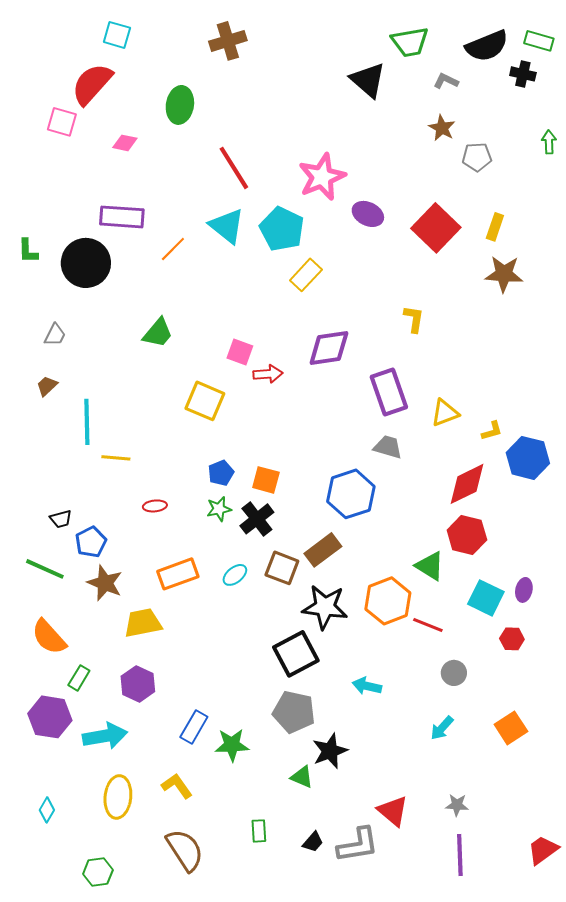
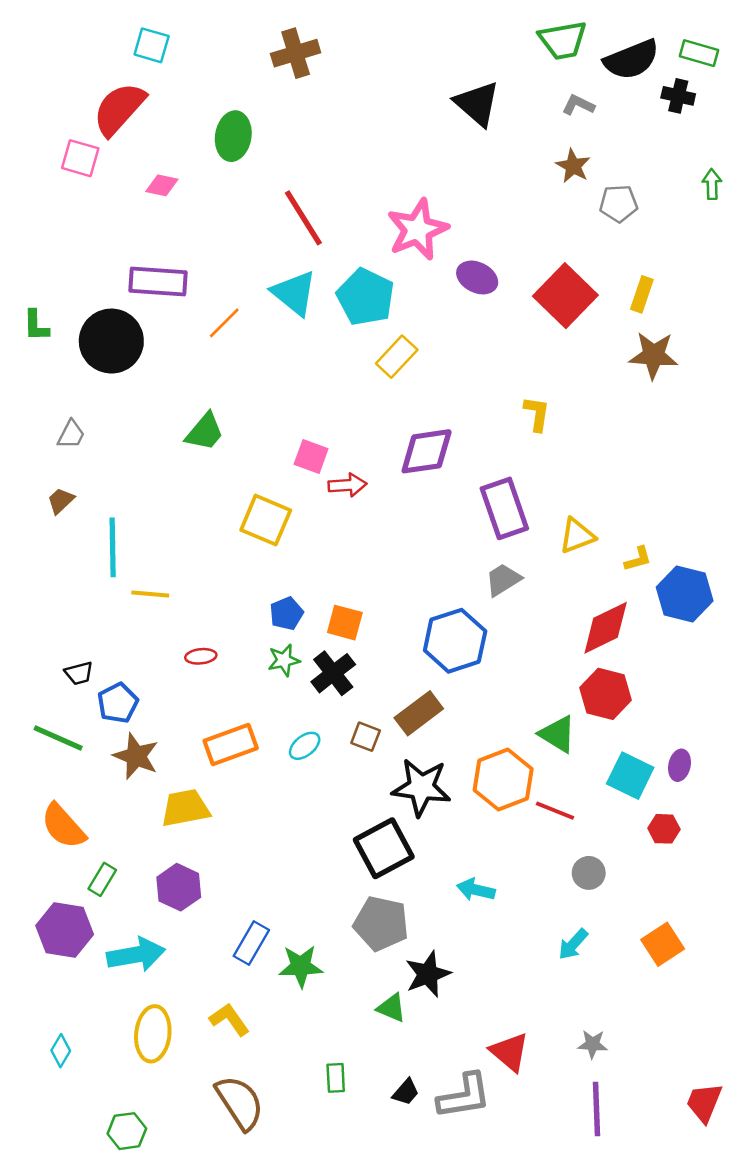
green trapezoid: (410, 42) -> (563, 40), moved
gray trapezoid: (388, 447) -> (503, 580), turned -48
brown square: (282, 568) -> (366, 737), size x0.7
red trapezoid: (543, 850) -> (704, 1103), turned -32

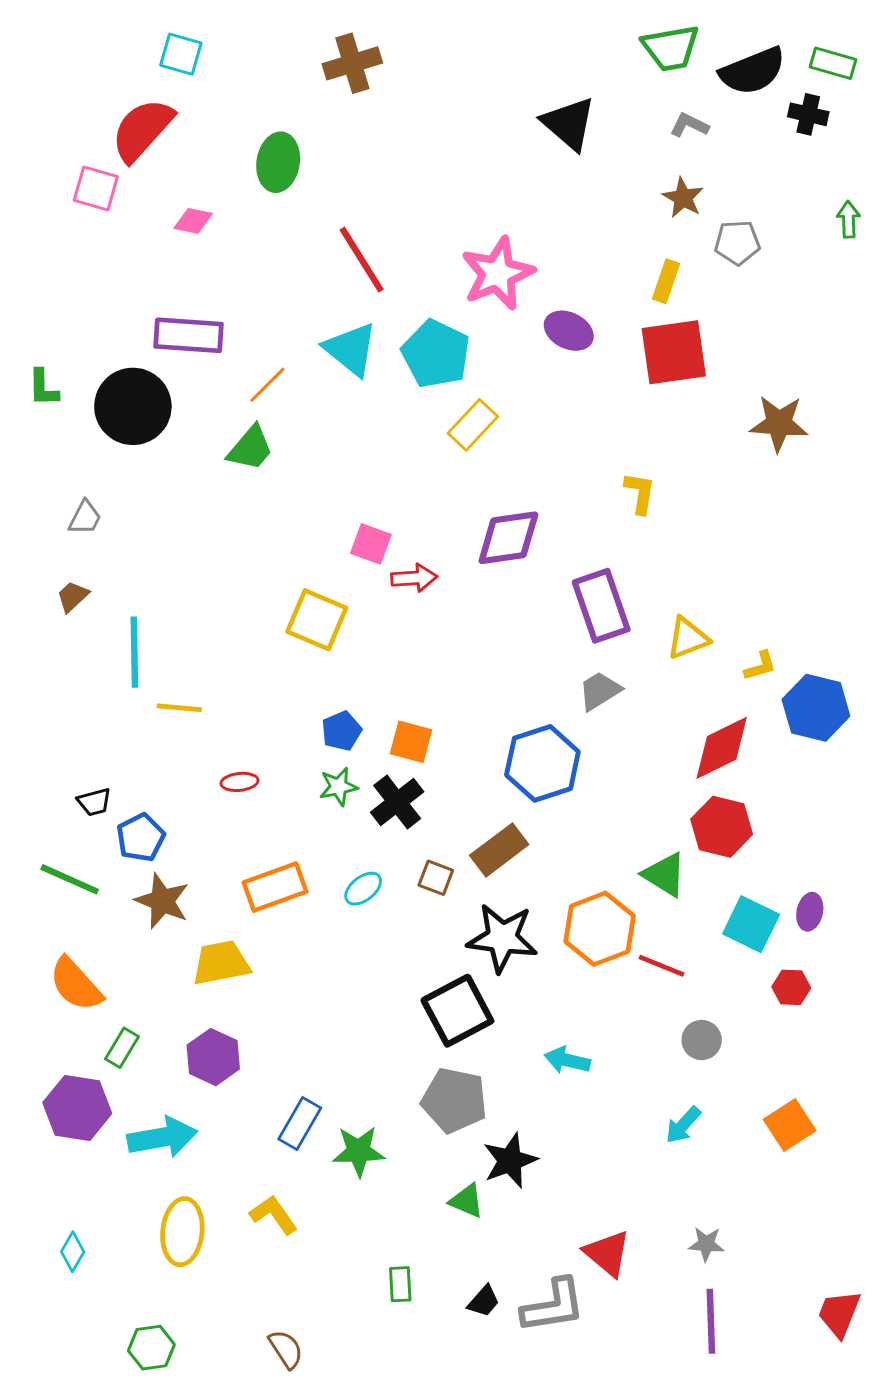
yellow rectangle: (642, 294) -> (666, 281), moved
red square: (565, 296) -> (674, 352), turned 38
green trapezoid: (205, 432) -> (250, 448), moved
brown semicircle: (240, 1103) -> (286, 1349), moved, size x0.6

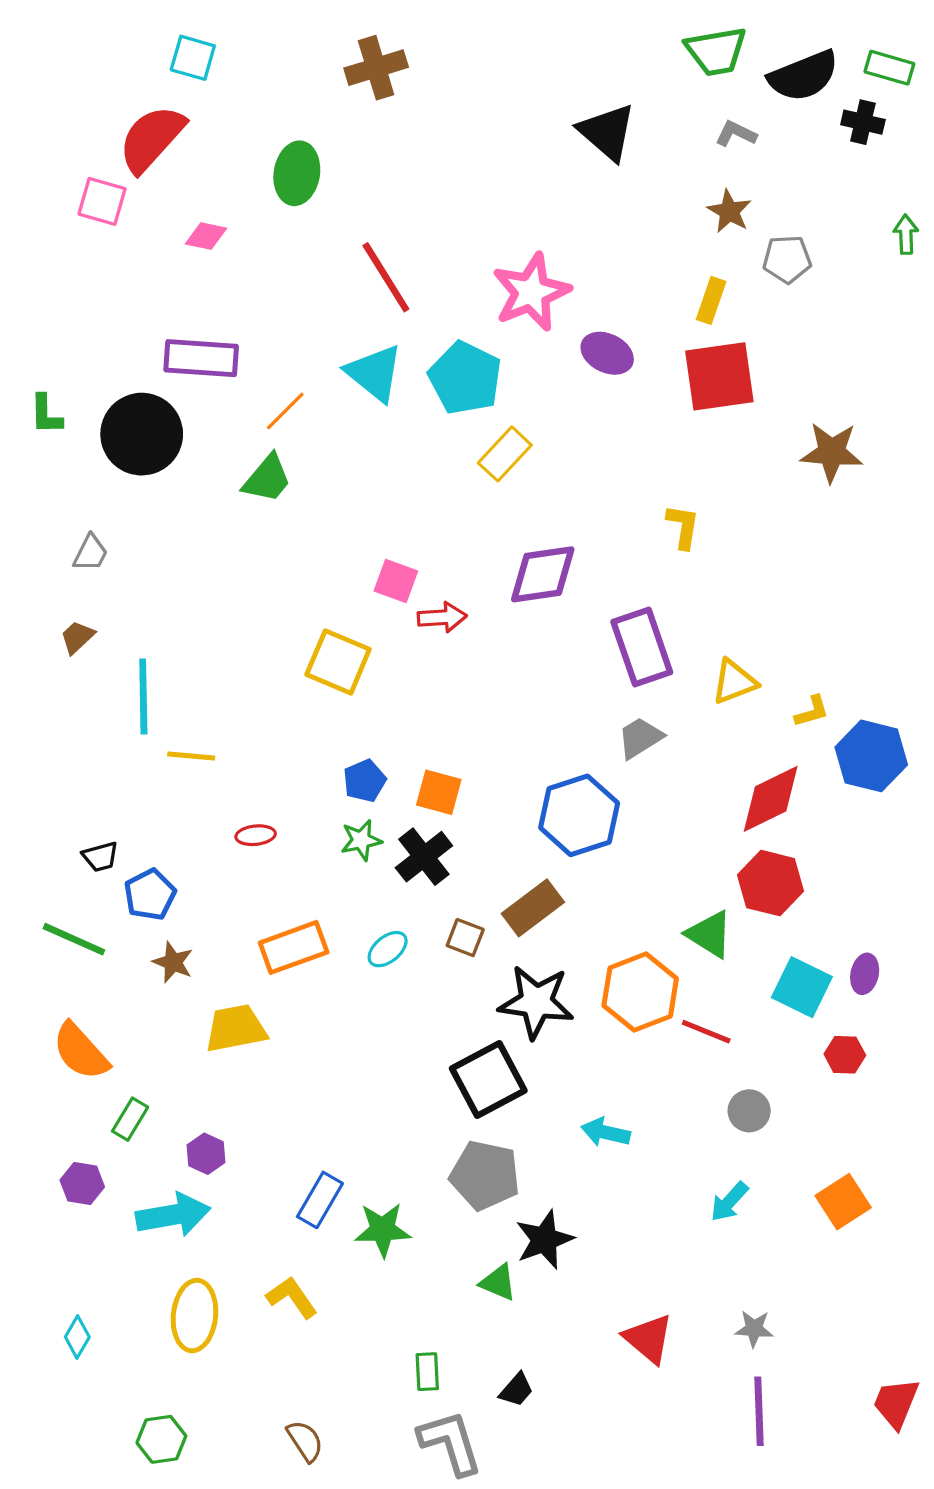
brown star: (162, 901) -> (173, 962), size x0.7
purple hexagon: (213, 1057) -> (206, 1154), moved, size x0.7
purple hexagon: (77, 1108) -> (82, 1183), size x0.6
gray L-shape: (553, 1306) -> (450, 1443), moved, turned -98

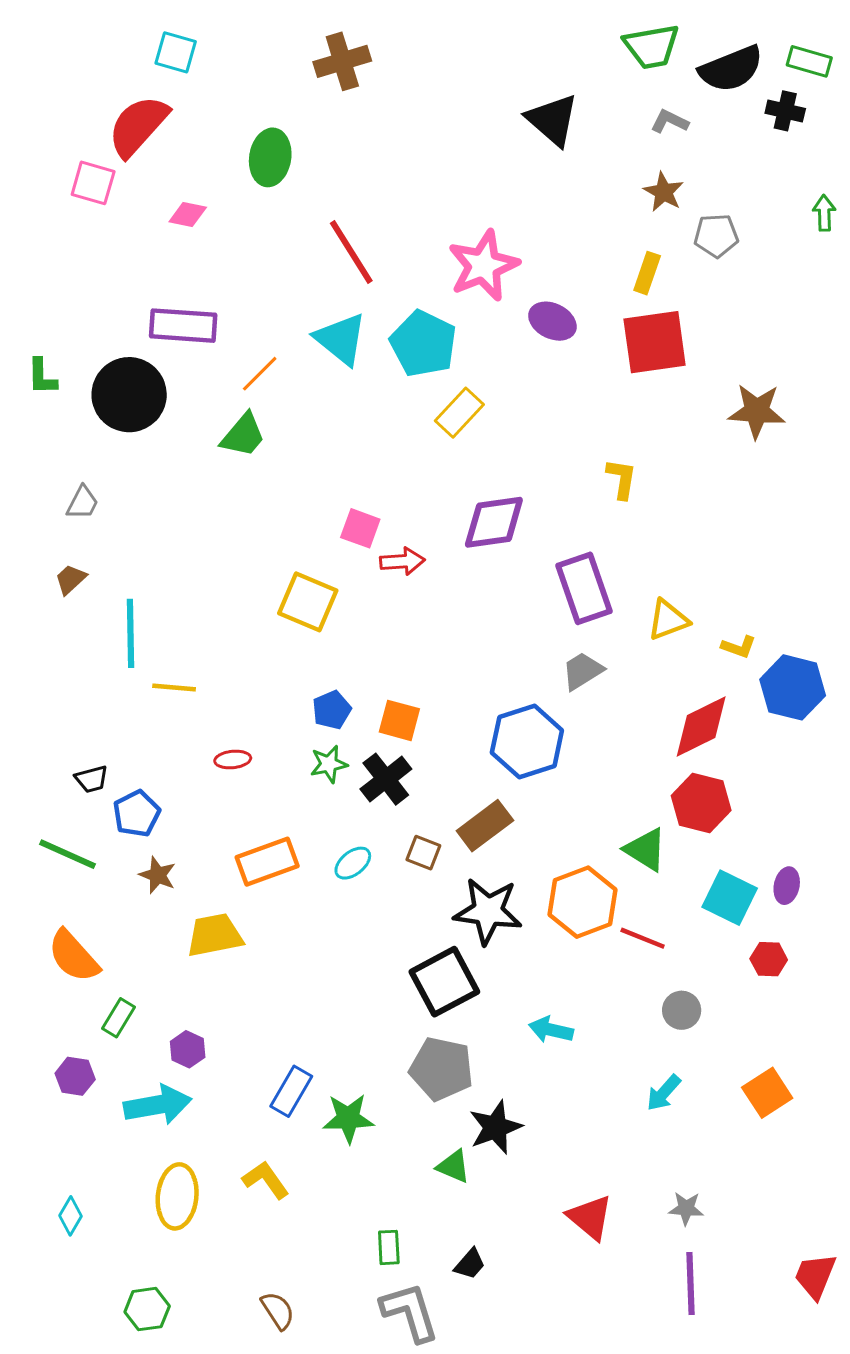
yellow L-shape: (812, 711) -> (739, 647), turned 36

